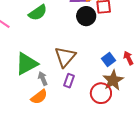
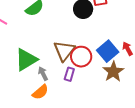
blue square: (108, 60) -> (108, 51), size x1.5
red circle: (101, 93) -> (81, 57), moved

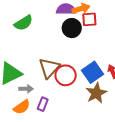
gray arrow: (43, 74) -> (26, 89), turned 112
purple rectangle: (69, 74) -> (43, 104), moved

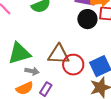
brown triangle: (49, 68) -> (58, 54), turned 40

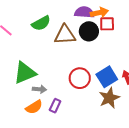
brown triangle: (58, 54) -> (65, 35), moved

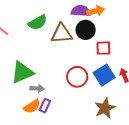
red square: (107, 24) -> (103, 48), moved
brown star: (109, 98) -> (105, 108), moved
purple rectangle: (55, 106) -> (45, 106), moved

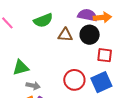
brown triangle: (62, 34) -> (65, 35), size x0.7
green triangle: (22, 72) -> (21, 68), size x0.7

